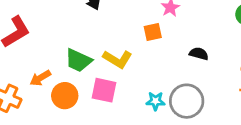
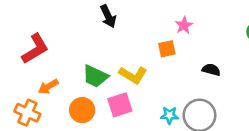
orange arrow: (40, 78) -> (48, 87), moved
pink square: (104, 90) -> (120, 105), turned -30

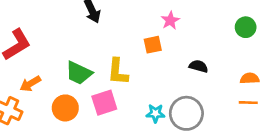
yellow L-shape: (133, 75) -> (118, 72), turned 64

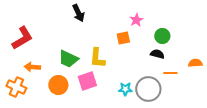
green circle: (246, 27) -> (162, 36), moved
orange arrow: (30, 84) -> (32, 67), turned 35
orange line: (248, 103) -> (170, 73), moved

